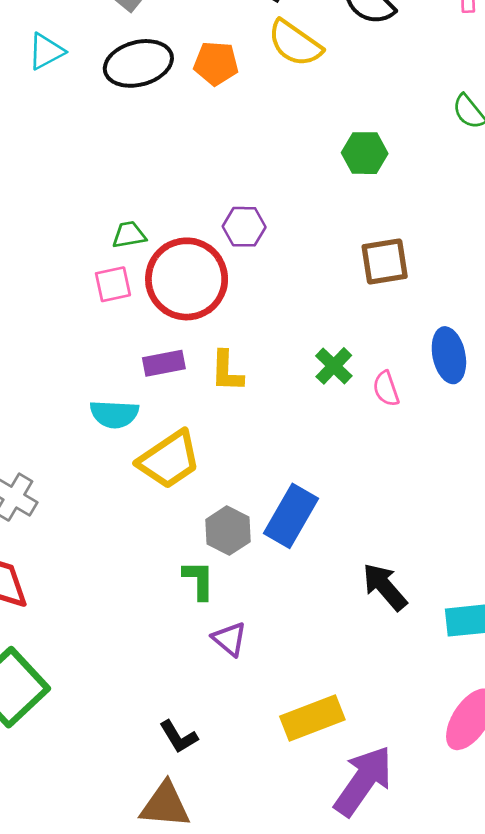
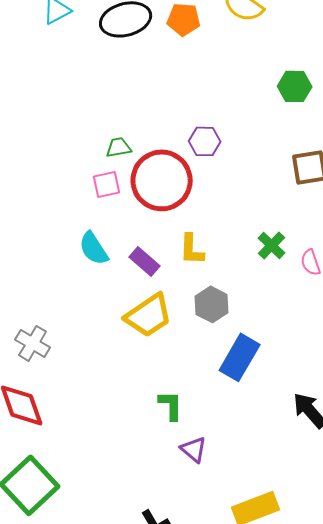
purple rectangle: (164, 363) -> (145, 261), moved, turned 52
cyan semicircle: (114, 414) -> (94, 248), moved, turned 54
gray hexagon: (228, 531) -> (212, 304), moved

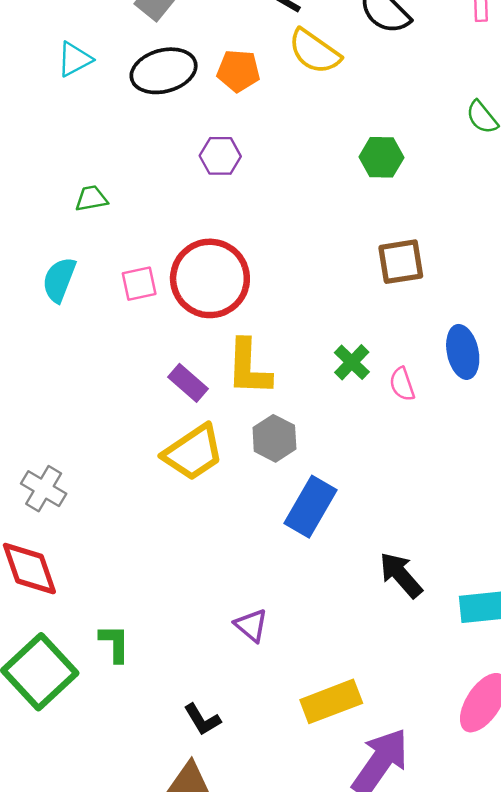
purple hexagon: (205, 141) -> (220, 156), moved
green trapezoid: (119, 147) -> (91, 198), moved
cyan semicircle: (94, 248) -> (59, 280), moved, turned 54
yellow L-shape: (192, 249) -> (249, 367), size x1.4
green L-shape: (171, 405) -> (115, 643), moved

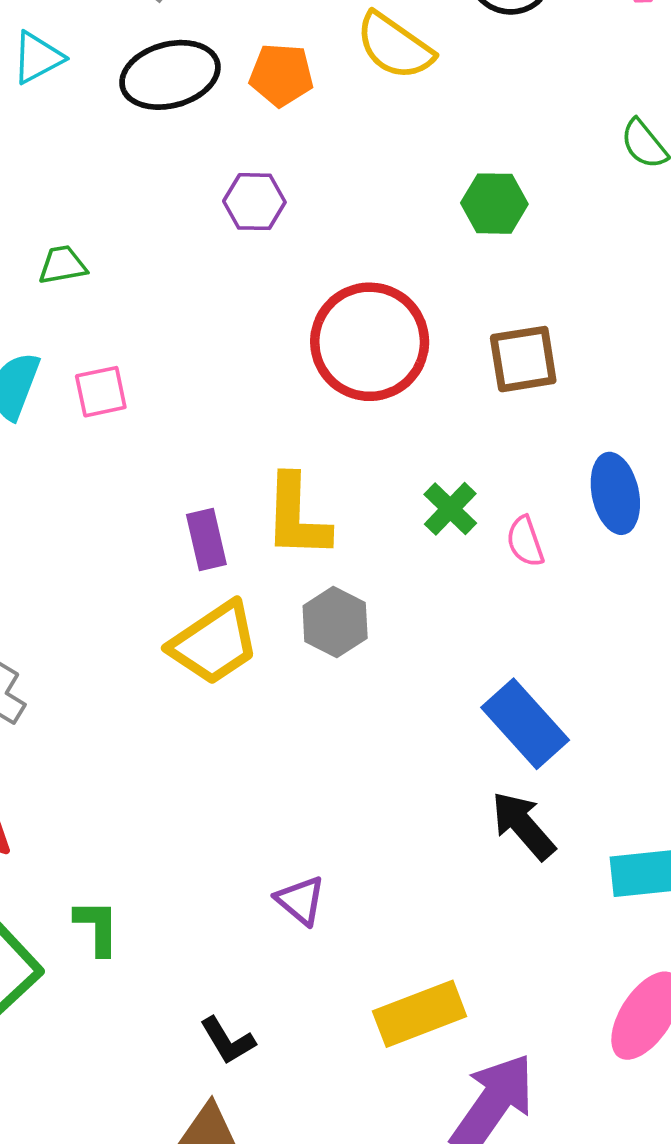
red circle: (210, 278) -> (370, 342), moved
pink square: (139, 284) -> (101, 392), moved
purple rectangle: (188, 383) -> (206, 539), turned 36
blue rectangle: (311, 507) -> (525, 724), moved, turned -72

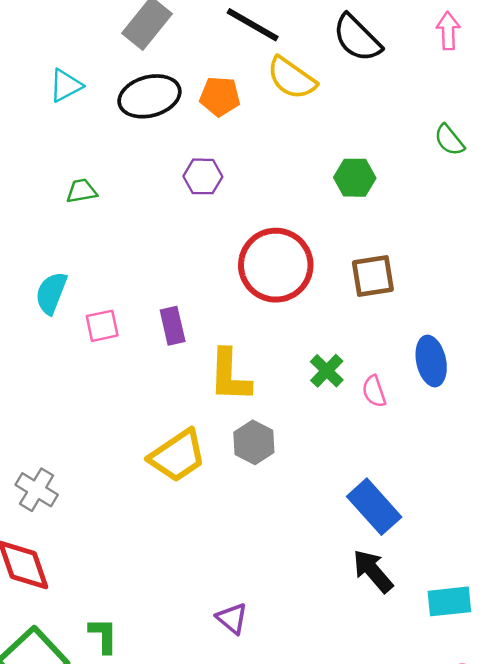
green trapezoid: (62, 265) -> (81, 191), moved
pink square: (101, 392) -> (102, 326), moved
purple rectangle: (206, 539) -> (173, 326), moved

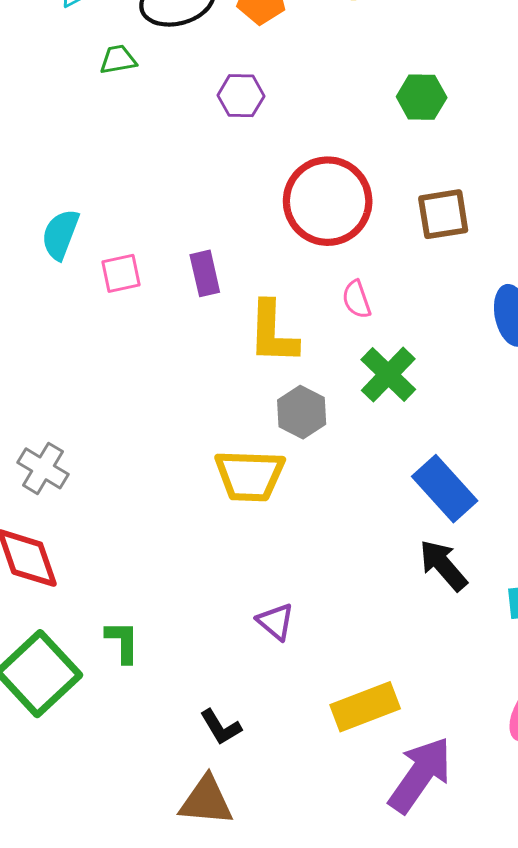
green trapezoid: (81, 191) -> (118, 60), moved
green cross: (327, 371) -> (388, 375), moved, size x1.4
pink semicircle: (374, 391) -> (357, 299), moved
yellow trapezoid: (177, 456) -> (250, 476), moved, turned 36

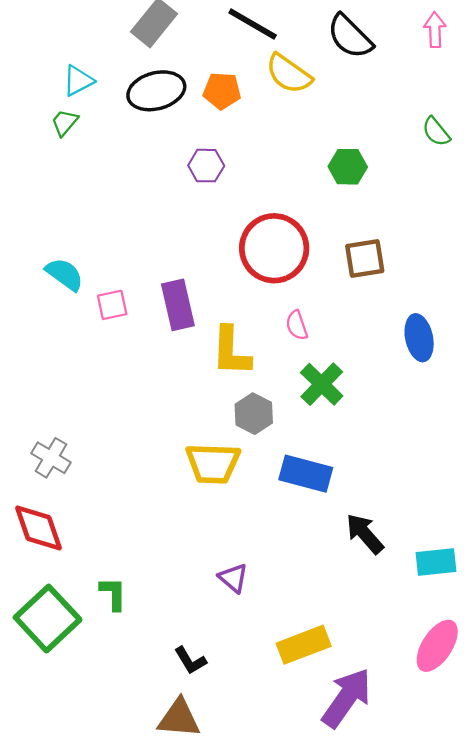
green trapezoid: (118, 60) -> (65, 123), moved, turned -40
cyan semicircle: (60, 234) -> (65, 274), turned 105
purple rectangle: (205, 273) -> (178, 305), size x1.4
blue rectangle: (445, 489) -> (306, 474), moved, turned -33

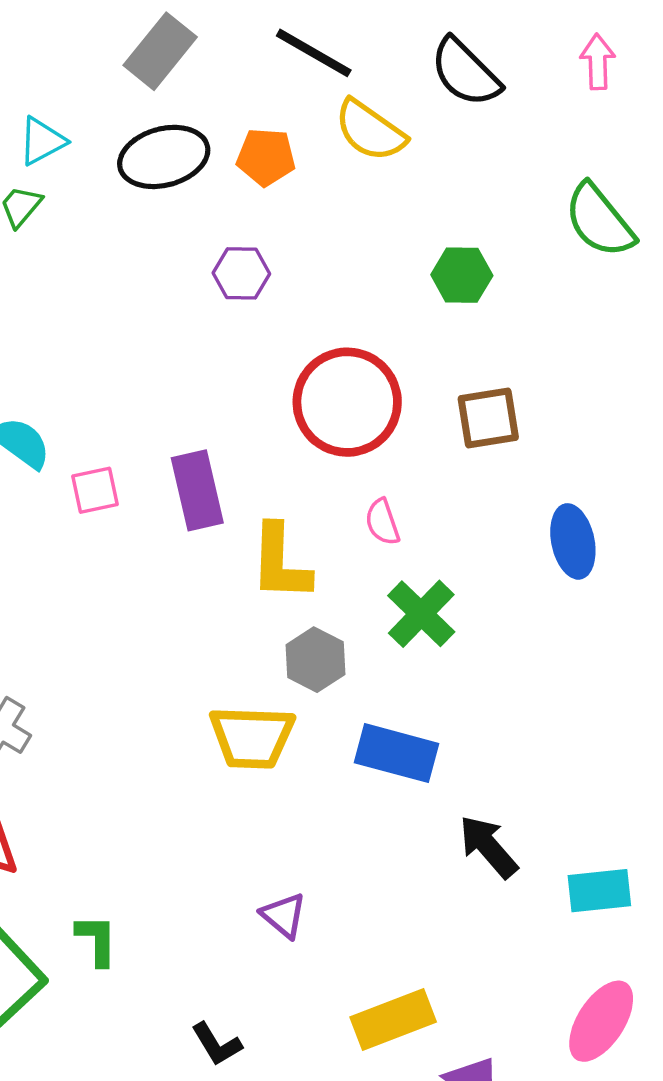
green semicircle: (436, 132) -> (599, 220), size x1.6

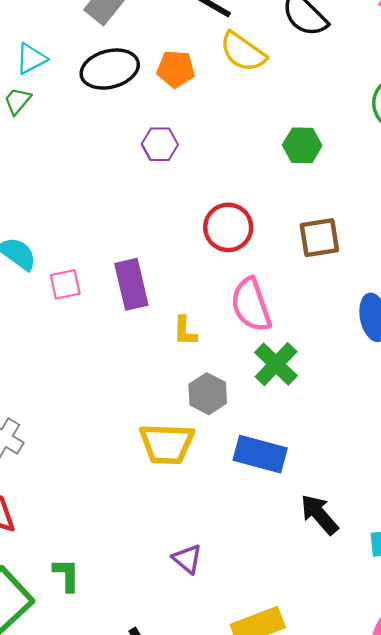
red circle: (347, 402) -> (228, 227), size x0.7
pink semicircle: (382, 522) -> (251, 305), size x1.8
yellow L-shape: (280, 563) -> (185, 331), size x0.6

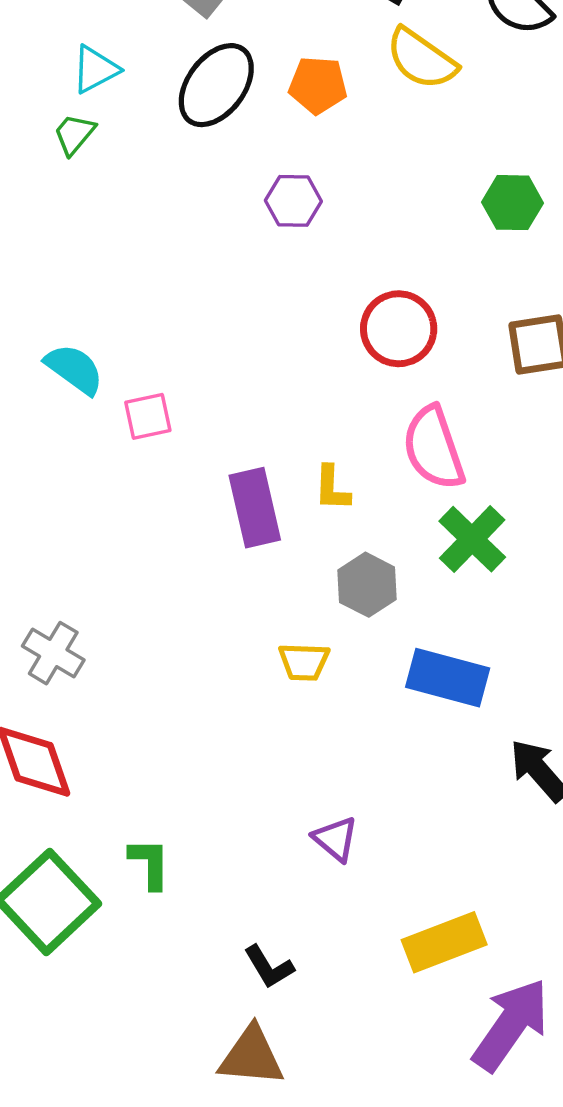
black ellipse: (110, 69) -> (216, 85), turned -38
purple rectangle: (131, 284) -> (255, 508), moved
yellow trapezoid: (167, 444) -> (304, 662), size x0.6

